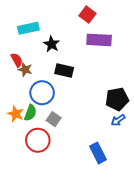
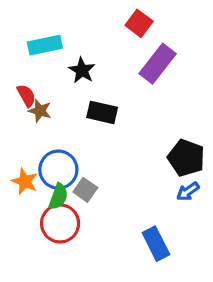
purple rectangle: (99, 40) -> (158, 64), turned -55
blue circle: (42, 93) -> (58, 170), moved
black pentagon: (117, 99) -> (186, 158), turned 30
green semicircle: (30, 113) -> (58, 197), moved

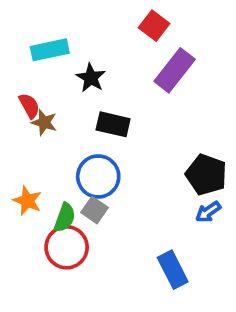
blue circle: (58, 170) -> (98, 176), moved

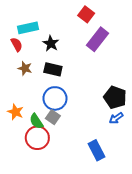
red semicircle: (29, 106) -> (17, 44), moved
black rectangle: (113, 124) -> (53, 69), moved
green semicircle: (65, 217) -> (36, 121), turned 126

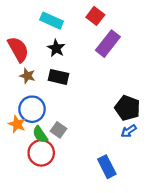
cyan rectangle: (28, 28) -> (52, 21), moved, turned 36
red semicircle: (17, 44) -> (18, 49), size x1.6
blue circle: (55, 98) -> (32, 109), moved

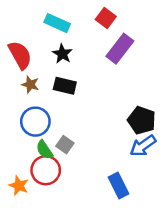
orange star: (17, 124) -> (19, 186), moved
blue arrow: (129, 131) -> (143, 146), size x1.5

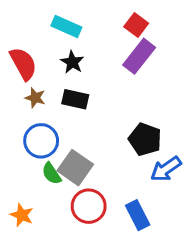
red square: (106, 18) -> (136, 25), moved
black pentagon: (142, 120) -> (145, 139), moved
gray square: (65, 145) -> (75, 168), size x1.6
red circle: (46, 170) -> (89, 206), moved

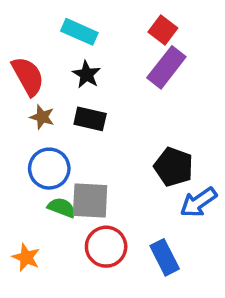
gray square: (75, 168) -> (90, 200), turned -32
green semicircle: (51, 174) -> (62, 208), turned 145

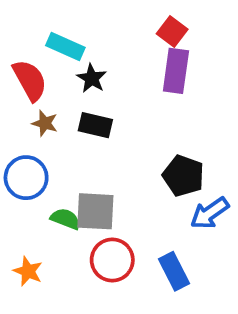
cyan rectangle: (79, 32) -> (65, 47), moved
purple rectangle: (166, 67) -> (176, 71), turned -30
blue circle: (49, 169) -> (26, 178), moved

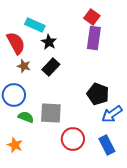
black rectangle: (95, 125) -> (51, 67), turned -60
green semicircle: (65, 219) -> (26, 117), moved
red circle: (112, 260) -> (73, 139), moved
blue rectangle: (174, 271) -> (107, 145), moved

